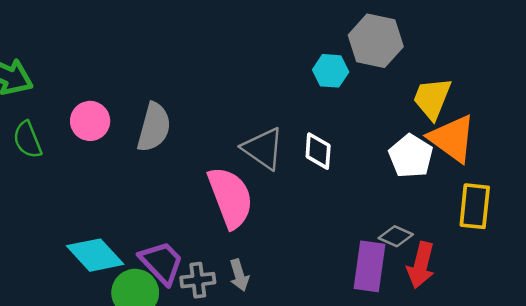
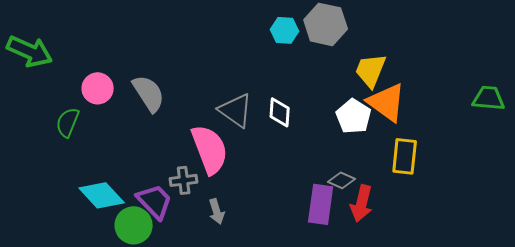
cyan hexagon: (331, 71) -> (285, 30), moved
gray semicircle: (154, 127) -> (149, 93), turned -48
green semicircle: (27, 140) -> (68, 122), moved, turned 44
gray cross: (198, 280) -> (184, 180), moved

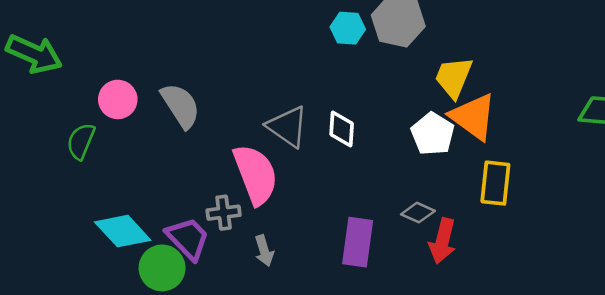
purple rectangle: (321, 204) -> (358, 242), moved

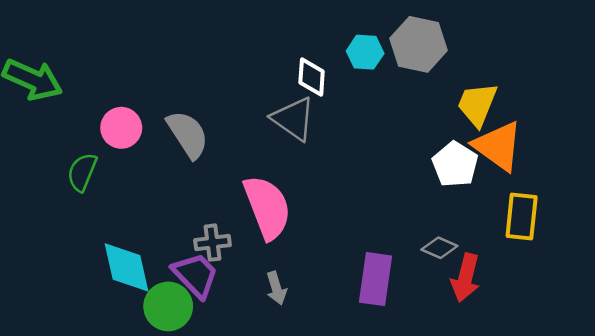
gray triangle: (288, 127) -> (293, 119), moved
white diamond: (342, 129) -> (312, 77), moved
gray cross: (224, 213) -> (213, 243), moved
cyan diamond: (123, 231) -> (126, 267), turned 30

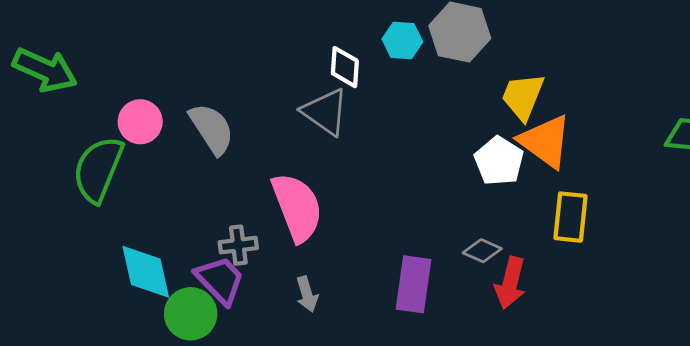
green semicircle: (82, 172) -> (98, 169), size x1.6

